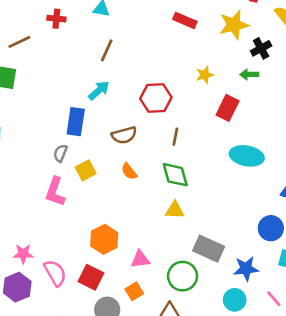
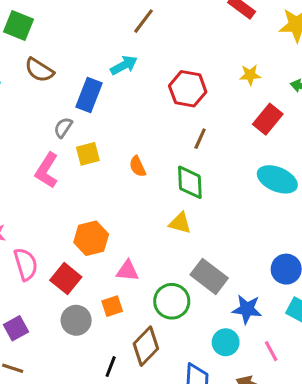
brown semicircle: (124, 135) -> (39, 70), moved, turned 35

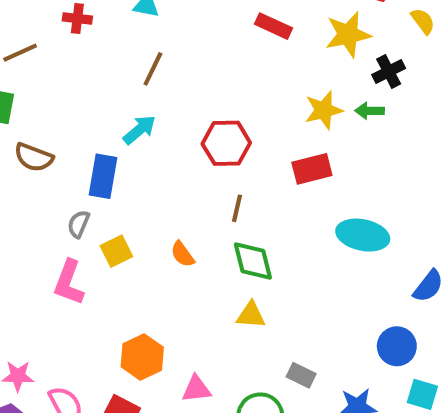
yellow star: (250, 75) -> (324, 110), moved, size x1.4
red rectangle: (268, 119) -> (312, 169), moved, turned 48
brown line: (200, 139) -> (237, 208), moved
gray rectangle: (209, 276) -> (301, 375), size x0.6

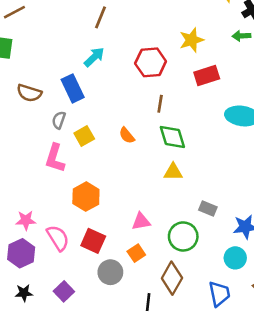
yellow star: (324, 110) -> (192, 40), moved
brown semicircle: (34, 157) -> (29, 93), moved
blue rectangle: (103, 176) -> (73, 88), turned -32
orange hexagon: (142, 357) -> (86, 197), moved

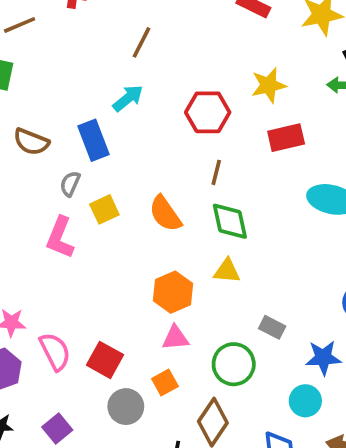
orange semicircle: (127, 135) -> (165, 214), size x1.5
orange hexagon: (86, 197) -> (173, 292), moved

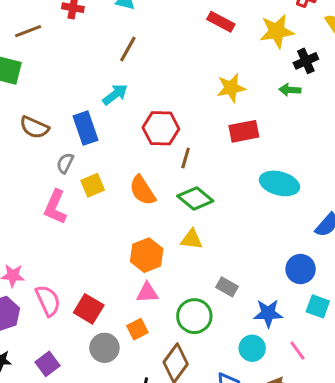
red hexagon: (208, 112) -> (161, 128), moved
green diamond: (230, 221) -> (195, 199), turned -40

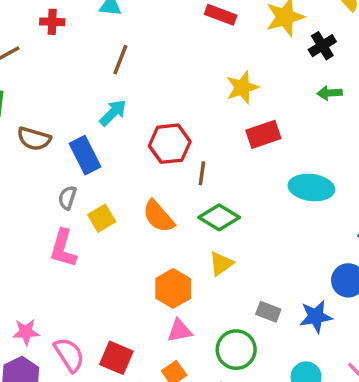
green arrow: (290, 90) -> (330, 93), moved
brown semicircle: (34, 127) -> (34, 139), moved
yellow triangle: (191, 239) -> (221, 264), turned -35
blue star: (268, 313) -> (316, 317), moved

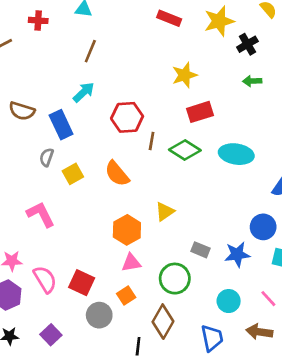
green diamond: (219, 217) -> (185, 150), moved
pink L-shape: (63, 248) -> (41, 214), moved, turned 136

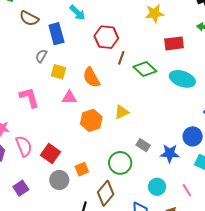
cyan arrow: (84, 92) -> (77, 13), turned 78
red rectangle: (200, 112) -> (174, 43), moved
yellow square: (73, 174) -> (59, 72), turned 35
pink triangle: (131, 263) -> (69, 97), moved

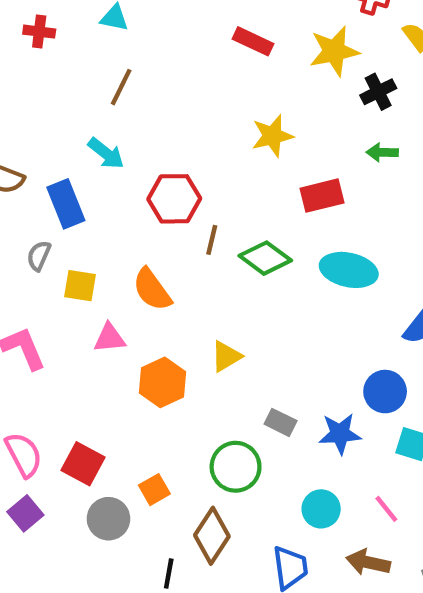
purple square: (21, 188) -> (25, 513), moved

